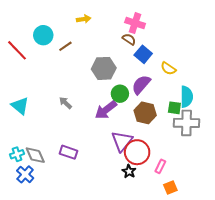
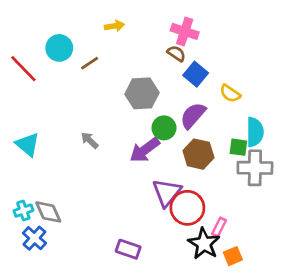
purple rectangle: (68, 152) -> (128, 249), moved
black star: (129, 171) -> (204, 244), moved, size x1.6

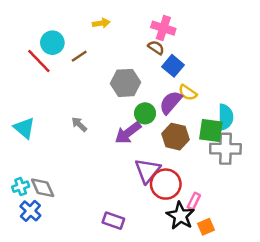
red line: (23, 69) -> (39, 61), moved
yellow semicircle: (230, 93) -> (188, 93), moved
green square: (238, 147) -> (211, 130), size x1.5

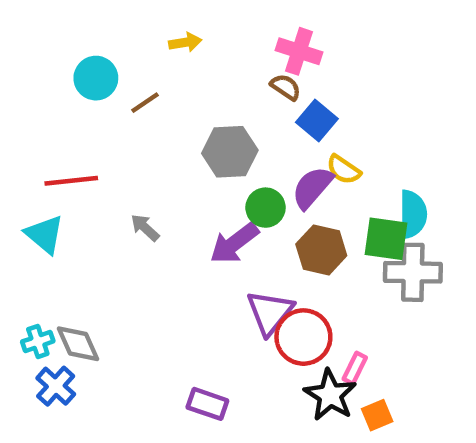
red line: (39, 61) -> (71, 181), moved, turned -52

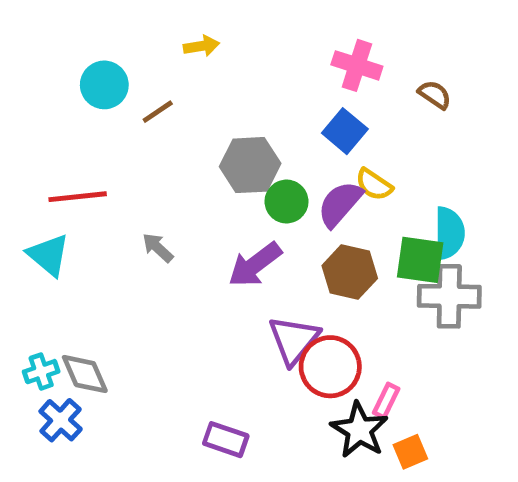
pink cross: (299, 51) -> (357, 65), moved
brown semicircle: (286, 87) -> (435, 95), moved
green circle: (266, 208) -> (287, 202), moved

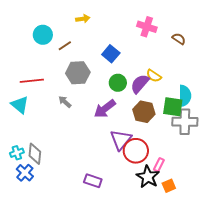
blue square: (345, 131) -> (111, 54), moved
gray hexagon: (250, 165) -> (78, 73), moved
gray diamond: (85, 374) -> (35, 154), turned 30

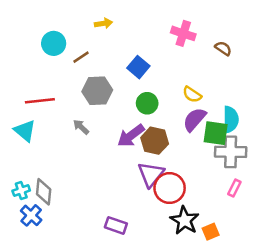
purple semicircle: (140, 84) -> (194, 119), moved
brown hexagon: (144, 112) -> (155, 141), moved
pink rectangle: (159, 165) -> (234, 188), moved

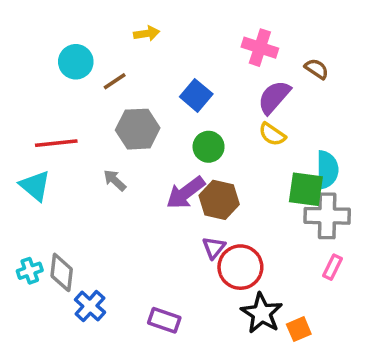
purple semicircle: (194, 119) -> (274, 97), moved
purple triangle: (151, 174) -> (214, 248), size x0.6
blue cross: (31, 215) -> (90, 306), moved

